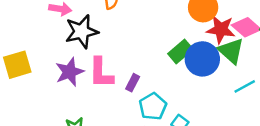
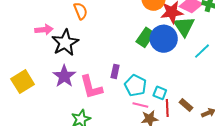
green triangle: (231, 51) -> (184, 26), turned 30
pink L-shape: (101, 73) -> (91, 87), moved

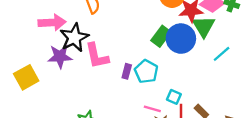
pink arrow: (44, 30) -> (52, 22), size x1.4
purple star: (64, 76) -> (60, 56), moved, turned 30
cyan pentagon: (135, 85) -> (146, 71), moved
pink L-shape: (91, 87) -> (97, 56), moved

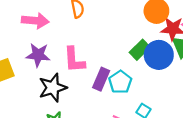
black star: (74, 38) -> (53, 88), moved
purple rectangle: (127, 71) -> (101, 79), size x1.5

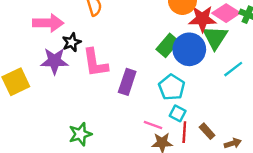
cyan pentagon: (120, 82) -> (172, 87), moved
black star: (53, 88) -> (72, 42), moved, size x0.6

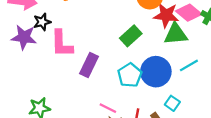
green triangle: (215, 37) -> (176, 34), turned 45
blue circle: (189, 49) -> (156, 72), moved
cyan square: (178, 113) -> (172, 103), moved

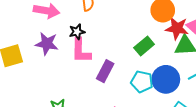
black star: (42, 22) -> (77, 32), moved
cyan pentagon: (130, 75) -> (142, 82), turned -30

